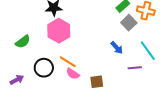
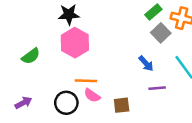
orange line: (68, 62) -> (86, 81), turned -30
black circle: (44, 68) -> (66, 103), moved
purple line: (135, 68) -> (157, 88), moved

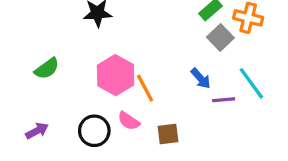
pink hexagon: (75, 43) -> (116, 75), moved
orange line: (86, 81) -> (145, 88), moved, turned 60
purple line: (157, 88) -> (224, 100), moved

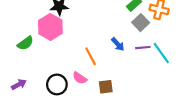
pink hexagon: (116, 75) -> (50, 27), moved
blue arrow: (201, 78) -> (118, 44), moved
purple line: (224, 100) -> (143, 48), moved

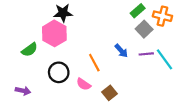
purple arrow: (19, 84) -> (23, 91), turned 40
black circle: (57, 84) -> (59, 72), moved
brown square: (106, 87) -> (109, 93), turned -32

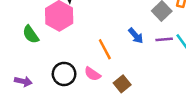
green semicircle: (30, 50) -> (31, 34), turned 91
black circle: (59, 72) -> (64, 74), moved

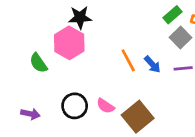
orange line: (105, 49) -> (128, 60), moved
brown square: (122, 84) -> (138, 117), size x1.6

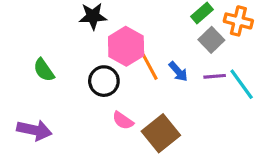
pink hexagon: (69, 43) -> (126, 46), moved
black circle: (75, 106) -> (104, 81), moved
purple arrow: (30, 114) -> (34, 130), size x1.5

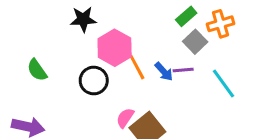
orange cross: (238, 21) -> (220, 24), turned -30
purple line: (215, 76) -> (183, 70), moved
pink semicircle: (123, 121) -> (125, 118), moved, turned 90

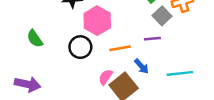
orange line: (137, 67) -> (120, 48), moved, turned -72
blue arrow: (164, 72) -> (142, 66), moved
cyan line: (223, 83) -> (180, 73), moved, turned -60

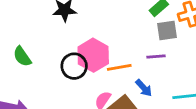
gray square: (162, 16) -> (167, 31), turned 36
pink hexagon: (97, 21) -> (93, 55), moved

